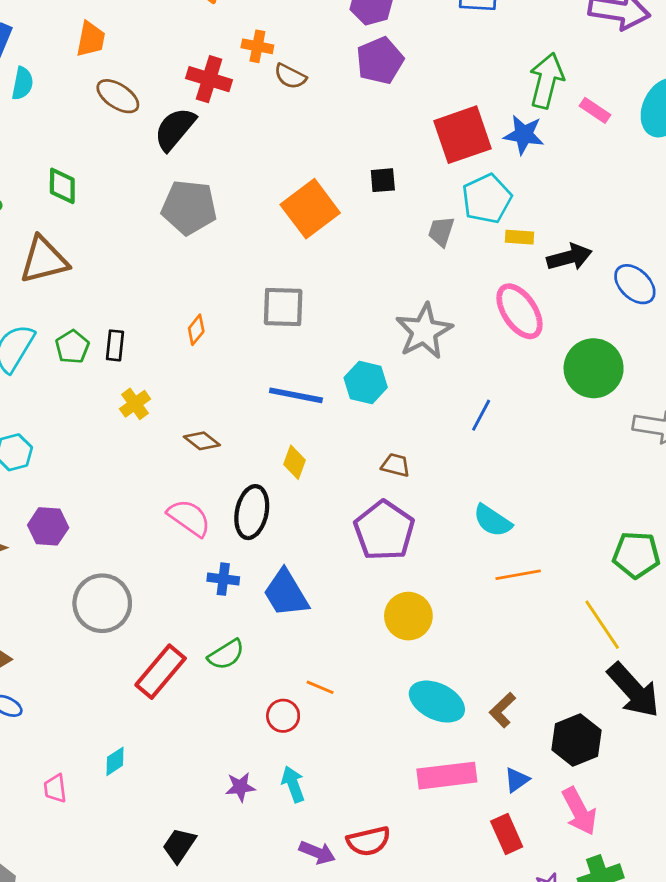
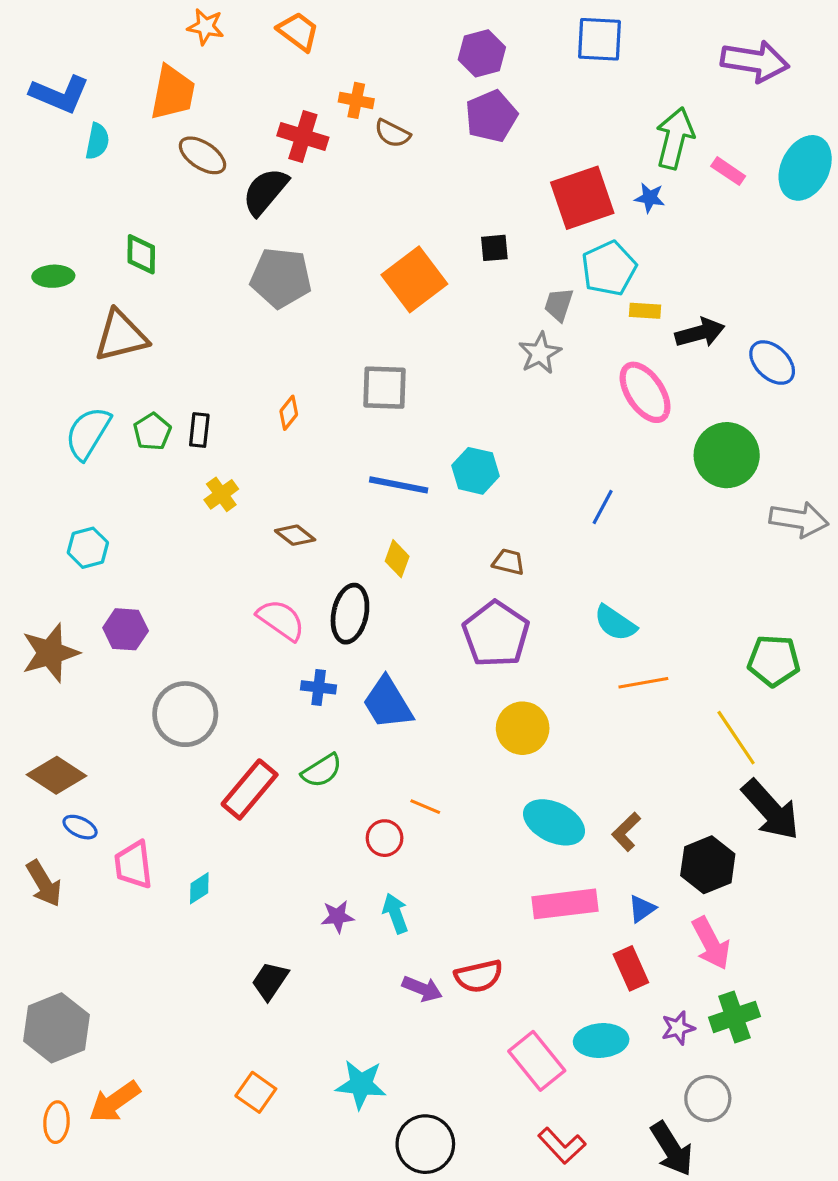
orange trapezoid: (91, 39) -> (173, 93), size x1.4
blue star: (524, 135) -> (650, 198), size x0.7
gray star: (424, 331) -> (540, 353), moved, size x0.7
pink trapezoid: (55, 788) -> (133, 865), moved, size x1.5

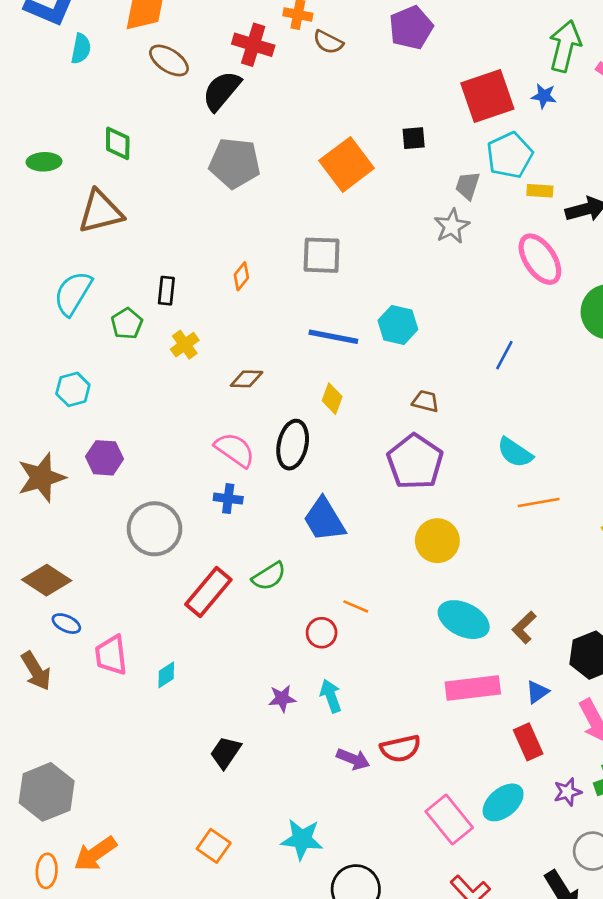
green pentagon: (152, 432) -> (127, 324), moved
brown diamond: (295, 535) -> (247, 379), turned -36
blue cross: (319, 687) -> (228, 499), moved
cyan ellipse: (601, 1041) -> (503, 802), turned -36

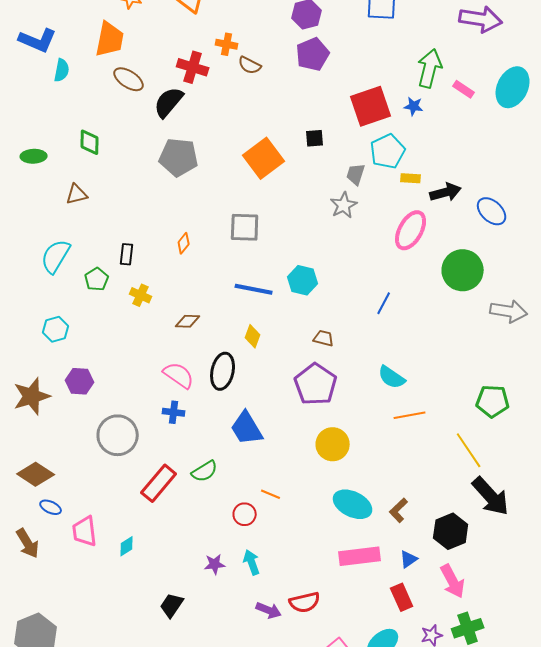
brown triangle: (101, 212) -> (77, 194), size x0.6
pink ellipse: (540, 259) -> (411, 230), turned 63
yellow cross: (185, 345) -> (141, 295), turned -30

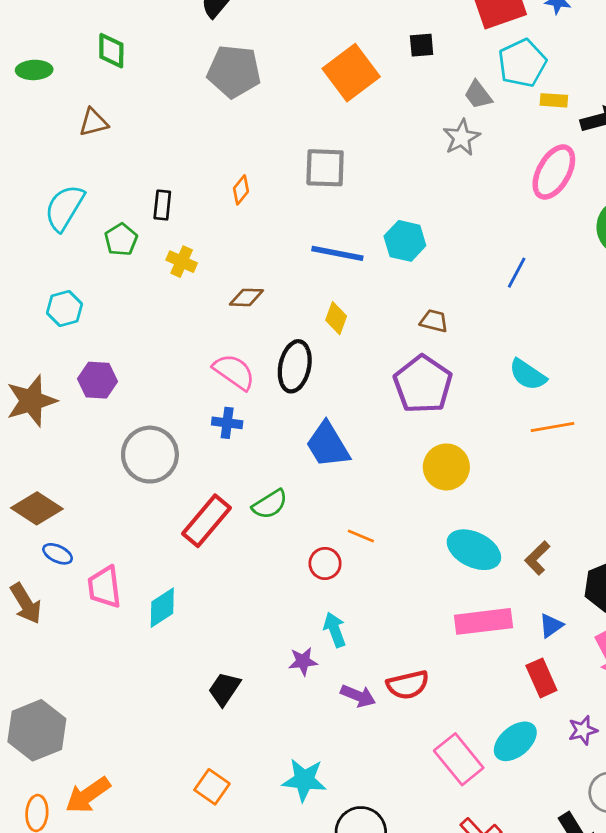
gray trapezoid: (356, 174) -> (478, 95), turned -55
cyan diamond: (127, 546) -> (162, 608), size x1.4
purple star: (215, 564) -> (303, 661), moved

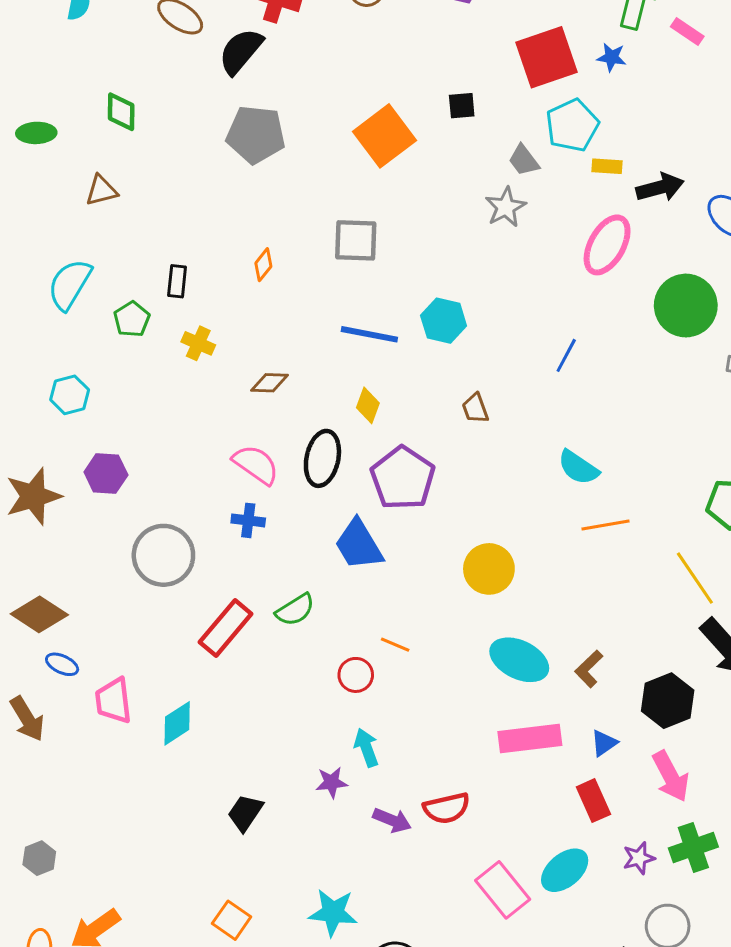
brown trapezoid: (434, 321) -> (475, 408), turned -124
purple pentagon: (423, 384) -> (403, 478), moved
gray hexagon: (37, 730) -> (39, 858), size x0.5

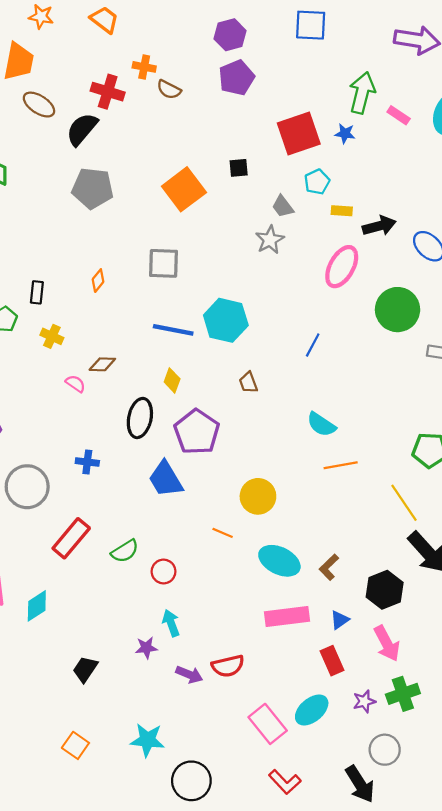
cyan pentagon: (572, 125) -> (317, 182), size x0.7
cyan hexagon: (444, 321) -> (226, 320), size x1.4
pink semicircle: (256, 464) -> (75, 384), moved, size x0.6
green semicircle: (295, 610) -> (125, 551), moved
orange line: (395, 645) -> (223, 533), moved

